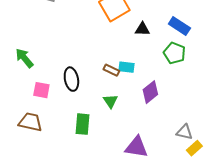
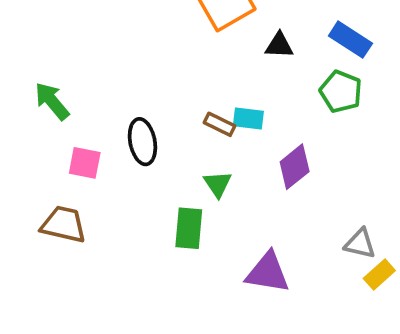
green rectangle: (82, 124) -> (189, 228), moved

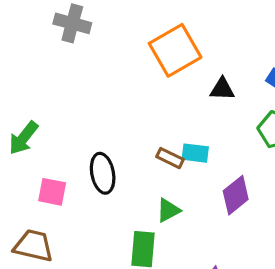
green arrow: (52, 101) -> (23, 138), turned -102
green triangle: (218, 184) -> (168, 210), turned 36

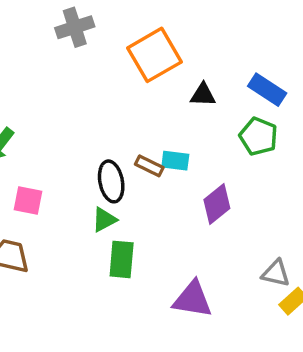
gray cross: (72, 23) -> (75, 27), moved, turned -33
black ellipse: (103, 173) -> (111, 181), moved
green triangle: (168, 210) -> (104, 220), moved

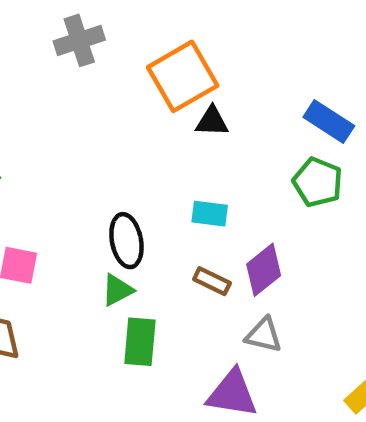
black triangle: (203, 95) -> (212, 121), moved
brown rectangle: (149, 166) -> (212, 281), moved
gray triangle: (276, 273) -> (264, 335), moved

